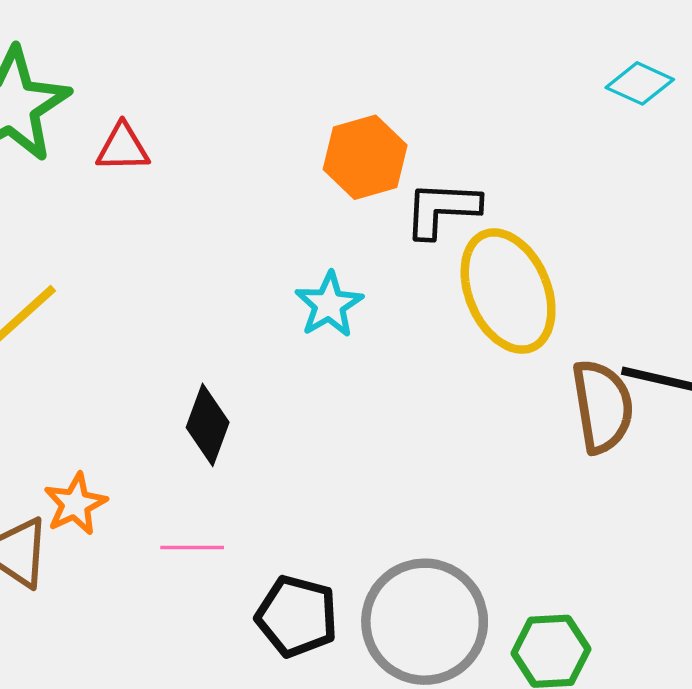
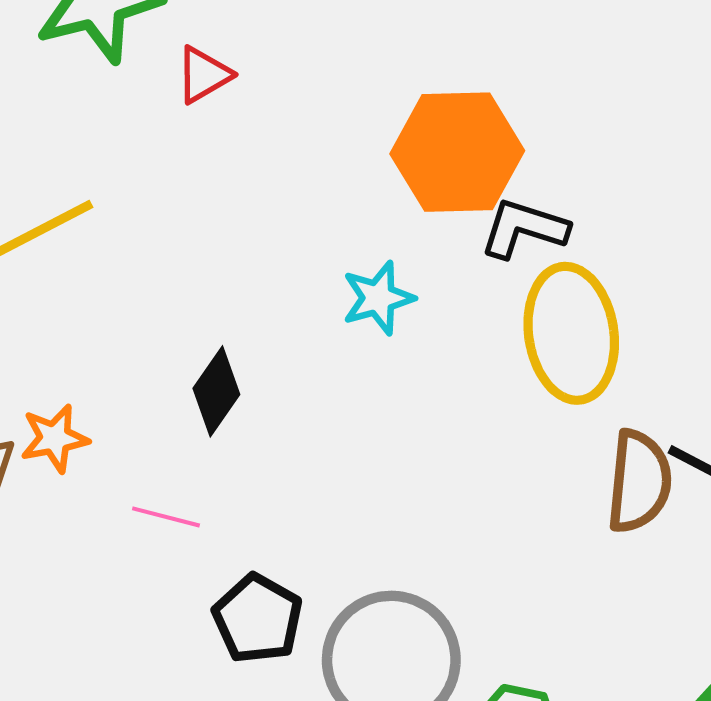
red triangle: (123, 148) -> (204, 75), turned -44
orange hexagon: (365, 157) -> (457, 152), size x1.4

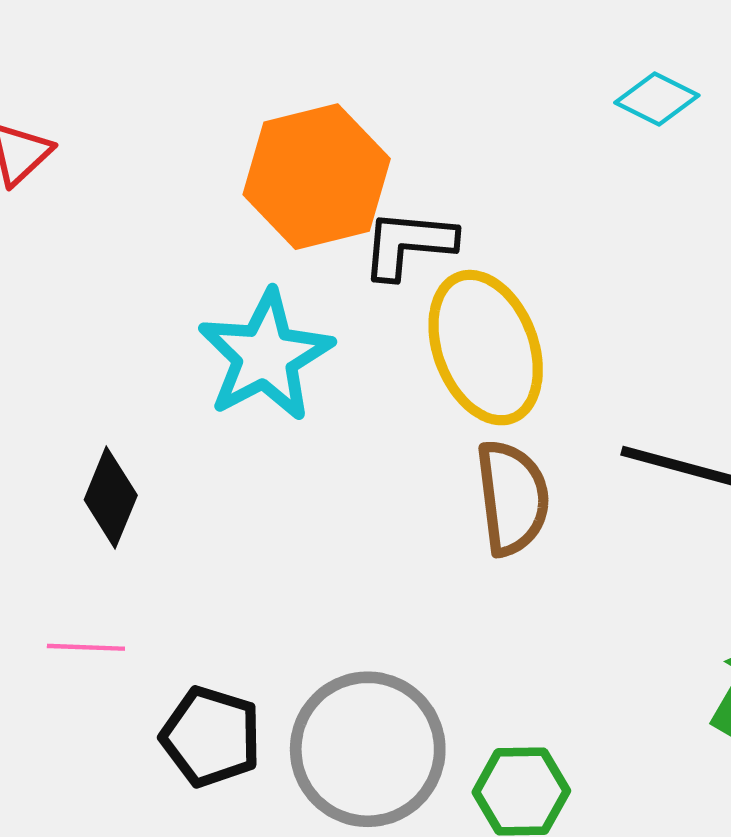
cyan star: (378, 298) -> (265, 356), size x1.6
brown semicircle: (639, 481) -> (512, 498), moved

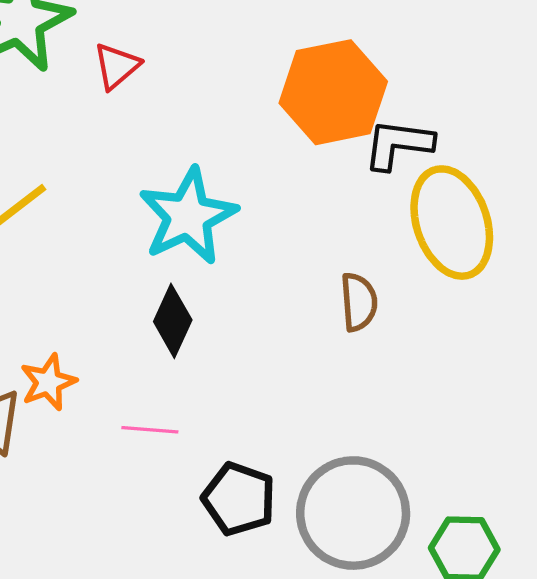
cyan star: (265, 356) -> (188, 216), moved
brown semicircle: (512, 498) -> (359, 302), moved, size x0.7

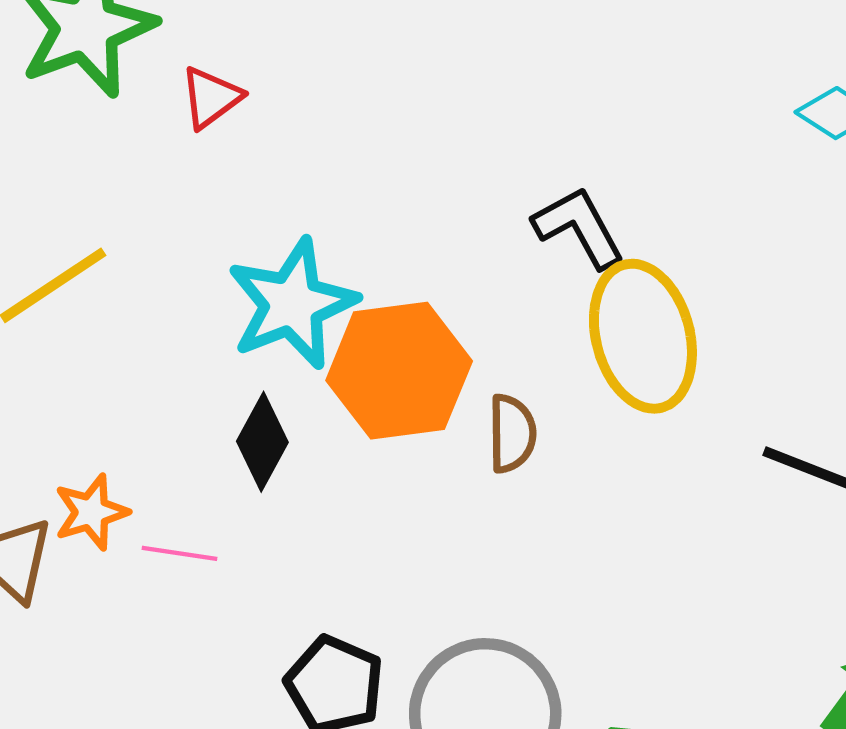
orange hexagon: (333, 92) -> (399, 371), moved
black L-shape: (398, 144) -> (579, 227), turned 50
pink line: (150, 430) -> (180, 553), moved

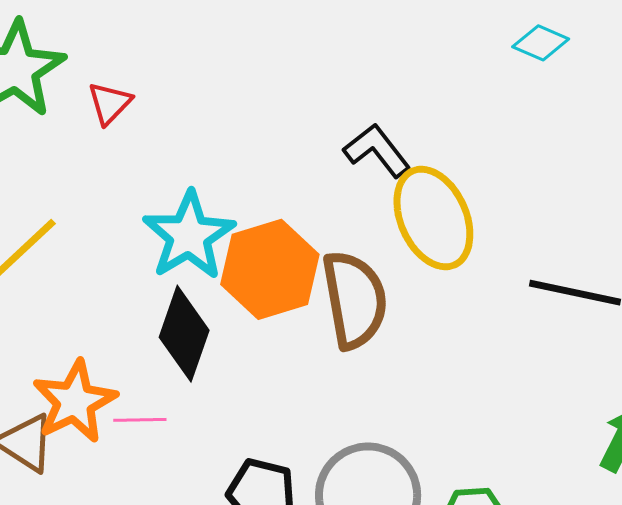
brown semicircle: (512, 434) -> (355, 300), size x1.8
black diamond: (262, 442) -> (184, 334), size x1.4
orange star: (91, 512) -> (75, 402), size x1.6

